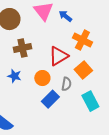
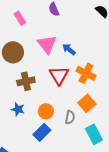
red triangle: (58, 56) -> (59, 75), moved, turned -30
blue rectangle: (50, 99) -> (42, 132), moved

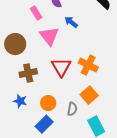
pink rectangle: (20, 18) -> (36, 13), moved
blue arrow: (69, 49) -> (71, 22), moved

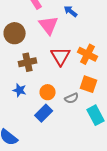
orange square: (89, 95) -> (89, 84), turned -30
gray semicircle: (72, 109) -> (72, 98), turned 56

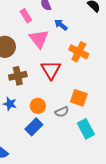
orange cross: (88, 54) -> (79, 52), moved

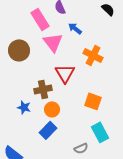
pink rectangle: (26, 16) -> (40, 19), size x1.5
brown cross: (18, 76) -> (43, 89), moved
gray semicircle: (62, 112) -> (81, 148), moved

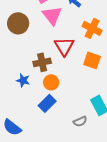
orange square: (93, 101) -> (92, 60), moved

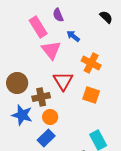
brown circle: (18, 23) -> (17, 83), moved
blue star: (23, 80) -> (22, 115), size x1.5

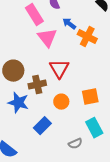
orange cross: (91, 63) -> (87, 37), moved
orange square: (91, 95) -> (90, 97), moved, turned -30
orange circle: (50, 117) -> (61, 102), moved

